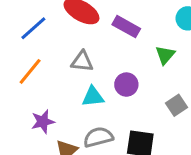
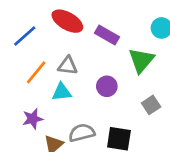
green triangle: (165, 55) -> (141, 60), size x1.5
orange line: (30, 71) -> (36, 72), moved
cyan triangle: (93, 97) -> (62, 92), moved

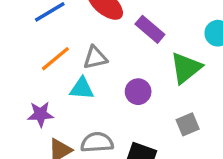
gray triangle: (68, 66) -> (95, 58), turned -30

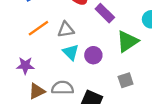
cyan triangle: (82, 88) -> (71, 52), moved, turned 36

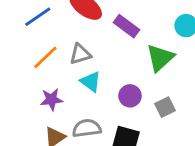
purple circle: (93, 55) -> (130, 96), moved
purple star: (25, 66) -> (52, 99), moved

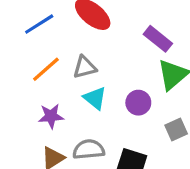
purple rectangle: (126, 26) -> (158, 39), moved
purple circle: (130, 96) -> (138, 103), moved

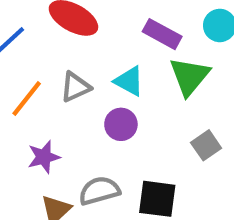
cyan triangle: (95, 98) -> (129, 81), moved
purple circle: (138, 103) -> (121, 124), moved

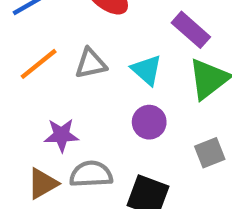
purple circle: (121, 124) -> (149, 122), moved
purple star: (44, 157) -> (61, 135), moved

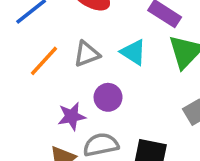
purple circle: (149, 122) -> (108, 97), moved

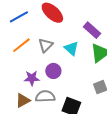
gray triangle: (87, 54) -> (46, 45), turned -35

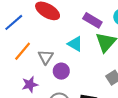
gray triangle: (46, 45) -> (46, 57), moved
purple star: (32, 78) -> (30, 84), moved

